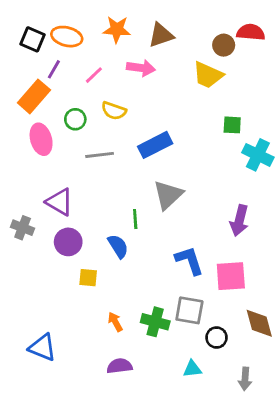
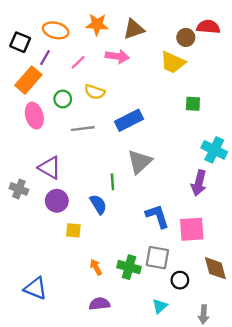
black square: (33, 39) -> (20, 42), moved
cyan cross: (258, 155) -> (214, 150), moved
cyan triangle: (192, 369) -> (160, 306), turned -35

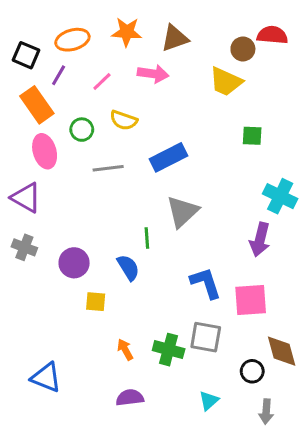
orange ellipse: (56, 30) -> (72, 40), turned -30
orange rectangle: (28, 80) -> (37, 105), turned -76
purple triangle: (50, 168) -> (26, 198), moved
black circle: (180, 280) -> (252, 371), moved

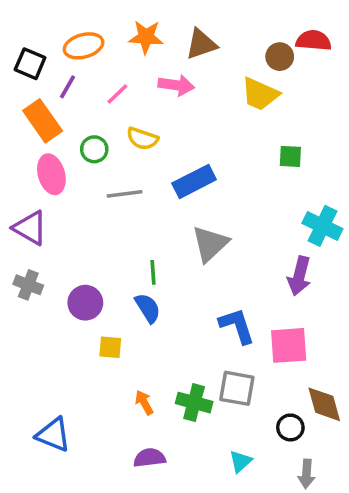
green line: (147, 238) -> (153, 272), moved

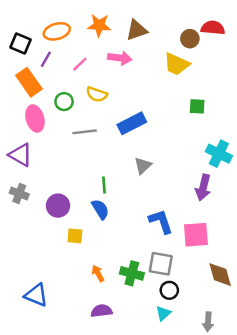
gray triangle: (210, 244) -> (143, 166), size x0.7
black circle: (290, 427) -> (169, 290), moved

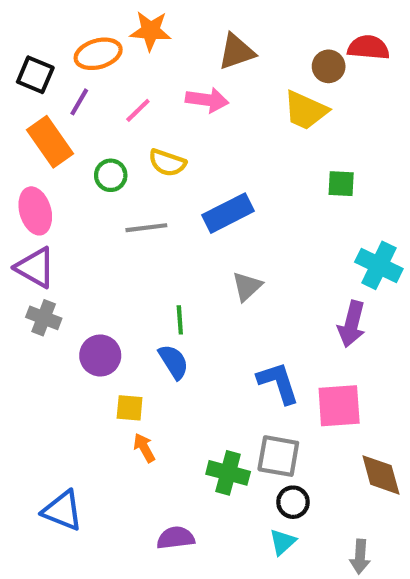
orange star: (99, 25) -> (151, 31), moved
pink ellipse: (35, 118) -> (35, 211), moved
gray cross: (19, 194) -> (44, 318), moved
orange arrow: (98, 273) -> (144, 448), moved

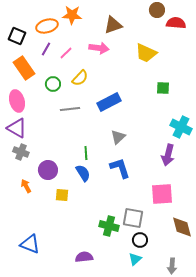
brown circle: (329, 66) -> (157, 10), moved
purple line: (79, 102) -> (46, 49), moved
yellow semicircle: (167, 163) -> (80, 78), turned -66
blue L-shape: (278, 383) -> (120, 168), moved
orange arrow: (144, 448) -> (26, 186), moved

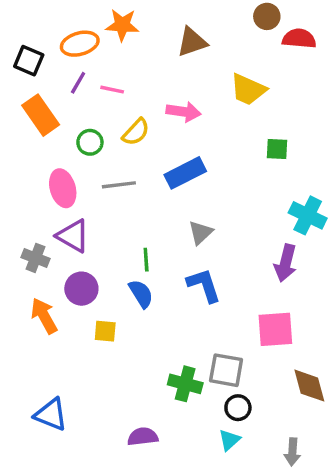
pink arrow: (99, 48) -> (183, 112), moved
pink line: (66, 53) -> (112, 90), turned 56
pink ellipse: (17, 101) -> (63, 188), moved
purple triangle: (17, 128) -> (73, 236), moved
orange arrow: (26, 186) -> (44, 316), size x1.5

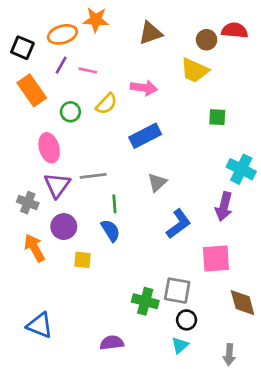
brown circle: (267, 16) -> (207, 40), moved
gray line: (119, 185) -> (93, 176), moved
purple triangle: (73, 236) -> (57, 185), turned 36
blue L-shape: (204, 285) -> (179, 224), moved, turned 72

